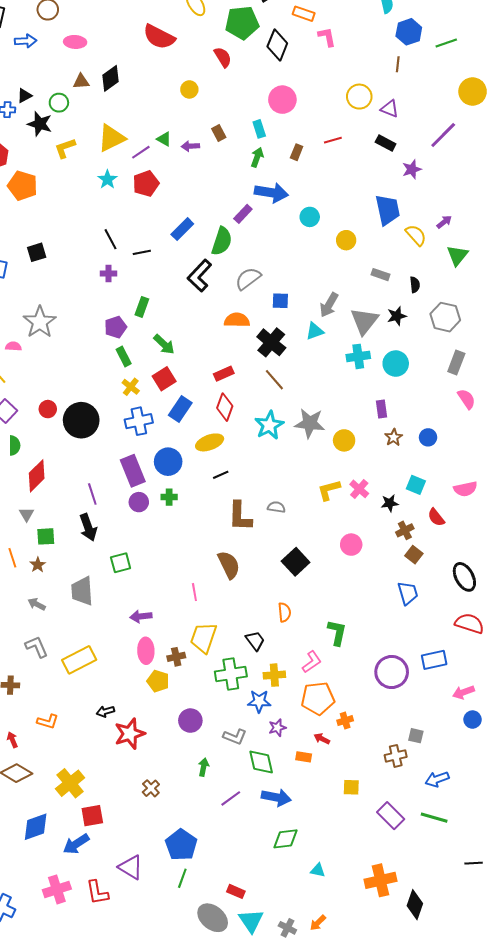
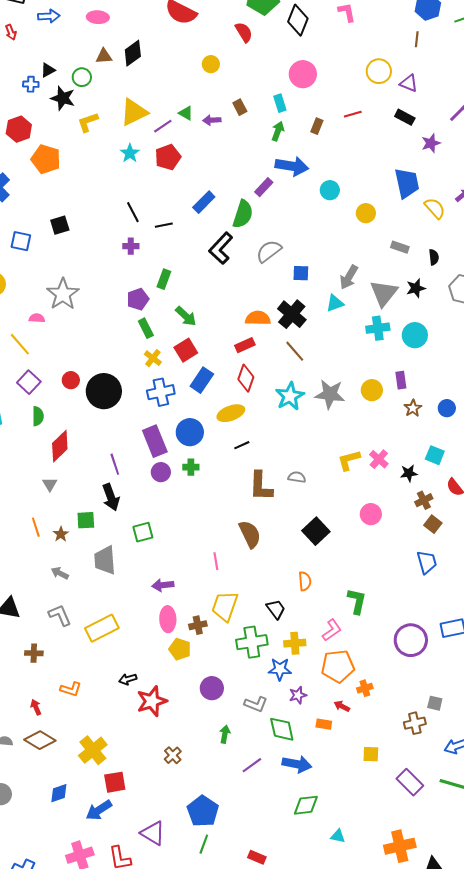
orange semicircle: (237, 320) -> (258, 318), moved
yellow circle: (344, 440) -> (372, 390), moved
green square: (46, 536) -> (86, 520), moved
blue diamond: (36, 827) -> (59, 793), size x0.7

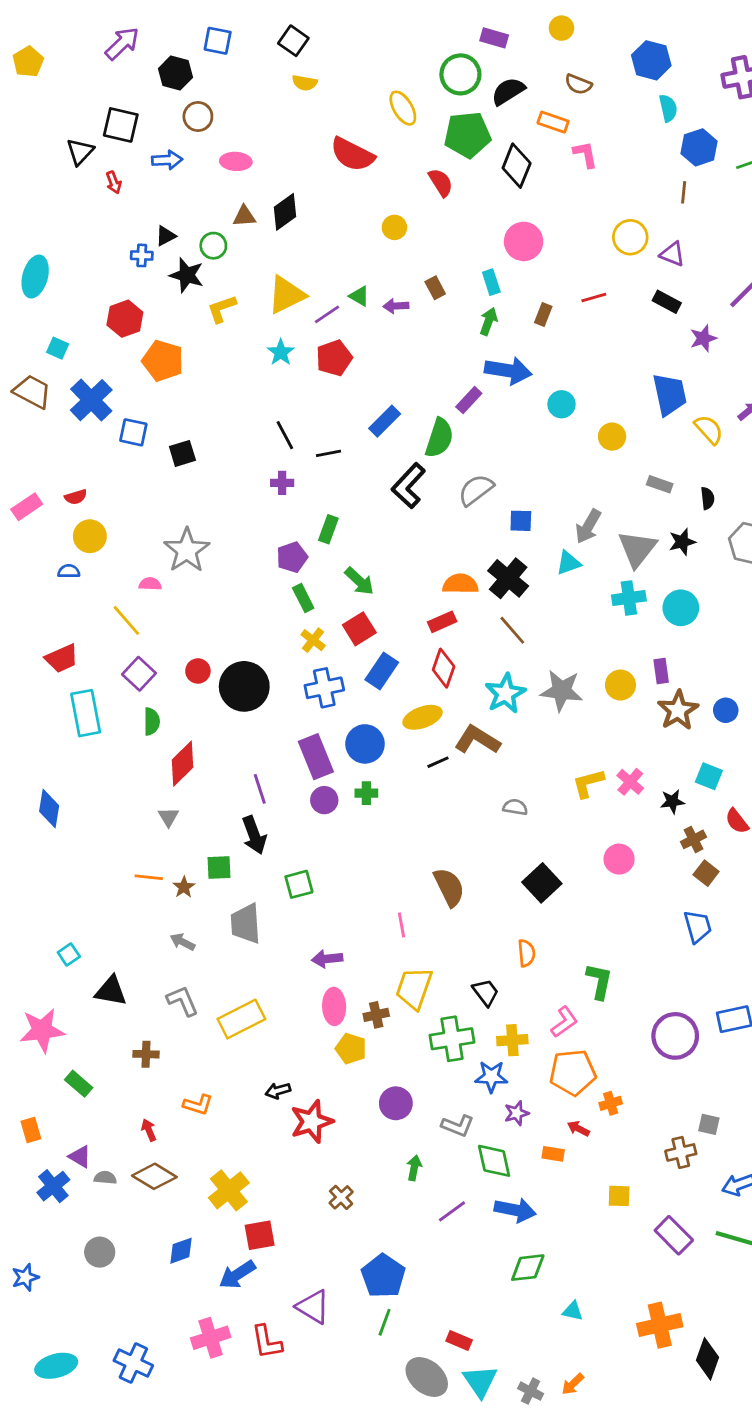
blue square: (21, 241) -> (133, 432), moved
brown star: (413, 408) -> (678, 710), size x1.6
brown L-shape: (261, 486) -> (477, 740), moved, turned 120
orange line: (36, 527) -> (149, 877), turned -66

